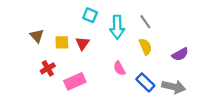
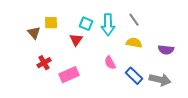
cyan square: (90, 15) -> (86, 24), moved
yellow square: (62, 42) -> (51, 23), moved
yellow semicircle: (145, 47) -> (134, 43), turned -56
purple semicircle: (180, 54) -> (166, 50), turned 35

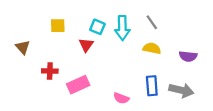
brown triangle: (34, 33) -> (23, 47), moved
red cross: (44, 63) -> (50, 71), turned 32
pink semicircle: (110, 63) -> (121, 98), moved, turned -40
blue rectangle: (134, 76) -> (152, 86), turned 42

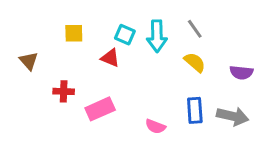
red triangle: (86, 45) -> (110, 58), turned -42
yellow semicircle: (152, 48) -> (195, 62), turned 30

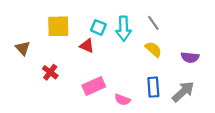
yellow square: (74, 33) -> (58, 26), size x1.5
red cross: (64, 91) -> (50, 72), turned 35
pink rectangle: (100, 109) -> (94, 86), moved
gray arrow: (233, 116) -> (183, 92), turned -55

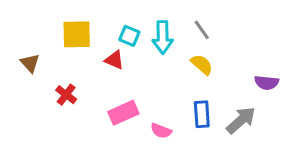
purple semicircle: (190, 57) -> (267, 83), moved

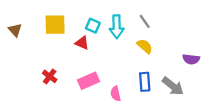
brown triangle: (30, 63) -> (15, 30), moved
red cross: (66, 95) -> (50, 76), moved
gray arrow: (241, 120) -> (173, 86), turned 80
pink semicircle: (161, 131) -> (116, 94), turned 56

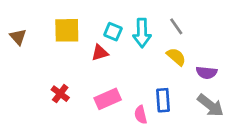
red triangle: (82, 43) -> (100, 53), turned -40
purple semicircle: (191, 59) -> (207, 73), moved
blue rectangle: (145, 82) -> (163, 100), moved

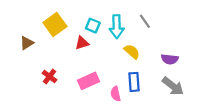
yellow square: (67, 30) -> (55, 25), turned -35
brown triangle: (18, 37) -> (27, 43), moved, turned 40
yellow semicircle: (176, 57) -> (132, 52), moved

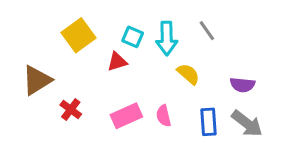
brown triangle: (27, 43) -> (37, 80), moved, size x1.5
blue rectangle: (134, 82) -> (208, 122), moved
pink semicircle: (116, 94) -> (164, 116), moved

